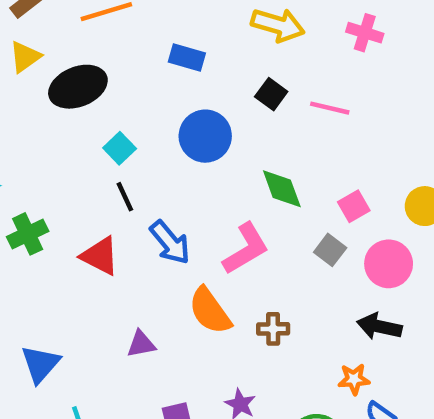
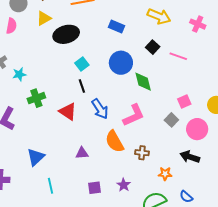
green diamond: (282, 189) -> (143, 82), moved
orange star: (354, 379) -> (165, 174), moved

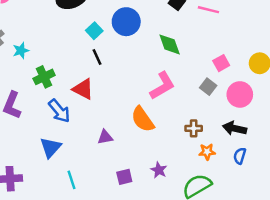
blue circle: (121, 63) -> (126, 22), moved
blue arrow: (100, 109) -> (59, 111), moved
brown cross: (142, 153) -> (194, 128), moved
blue semicircle: (186, 197) -> (240, 156), moved, turned 72

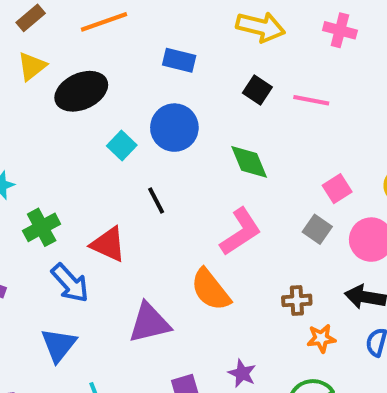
black line: (97, 57) -> (156, 201), moved
purple triangle: (105, 137) -> (149, 323), size x1.6

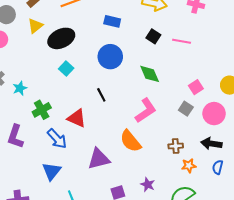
cyan square: (122, 146) -> (66, 69), moved

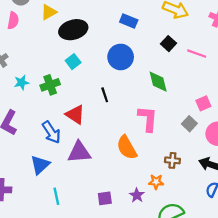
cyan star: (20, 88) -> (22, 83), moved
green cross: (42, 110) -> (50, 85), moved
pink L-shape: (146, 111) -> (148, 119), turned -60
purple triangle: (99, 159) -> (79, 152), moved
orange star: (189, 166) -> (156, 182), moved

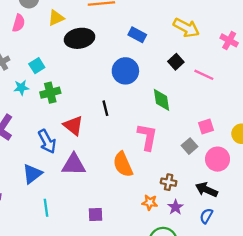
cyan square: (73, 62) -> (37, 66), moved
purple star: (137, 195) -> (175, 207), moved

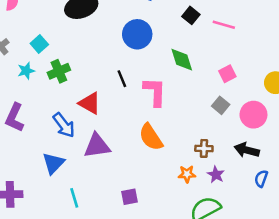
pink square: (206, 127) -> (227, 74), moved
pink L-shape: (147, 137) -> (155, 92), moved
blue semicircle: (206, 216) -> (261, 179), moved

